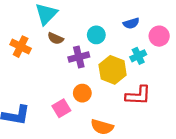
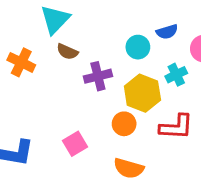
cyan circle: (96, 35) -> (138, 47), moved
orange circle: (82, 93) -> (124, 124), moved

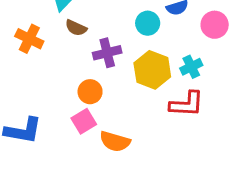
cyan cross: (176, 75) -> (191, 67), moved
orange circle: (124, 124) -> (90, 92), moved
orange semicircle: (129, 168) -> (115, 141), moved

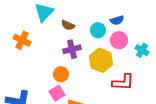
pink circle: (215, 25) -> (119, 40), moved
brown semicircle: (76, 28) -> (68, 25), moved
cyan cross: (191, 67) -> (142, 50), moved, turned -32

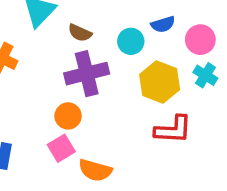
pink circle: (119, 40) -> (200, 40), moved
purple cross: (72, 49) -> (87, 74), size x1.4
yellow hexagon: (101, 60) -> (160, 82), moved

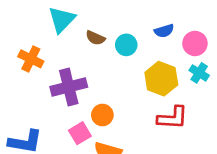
cyan circle: (131, 41) -> (126, 45), moved
purple cross: (87, 74) -> (69, 87), moved
orange circle: (68, 116) -> (102, 115), moved

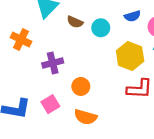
purple cross: (69, 87) -> (53, 63), size x0.7
pink square: (80, 133) -> (50, 104), moved

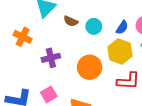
blue semicircle: (132, 16) -> (122, 27), moved, turned -40
orange circle: (81, 86) -> (90, 67), moved, size x1.5

